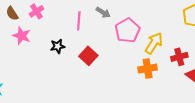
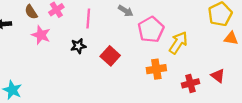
pink line: (79, 21) -> (88, 19), moved
red cross: (179, 57) -> (190, 83), moved
orange cross: (148, 69) -> (156, 69), moved

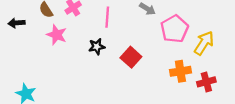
red cross: (190, 83) -> (206, 82), moved

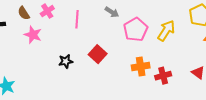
yellow arrow: (204, 43) -> (166, 31), moved
black star: (97, 47) -> (66, 61), moved

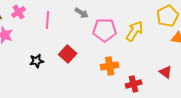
pink pentagon: (135, 30) -> (105, 30), turned 30
red cross: (163, 76) -> (134, 84), moved

